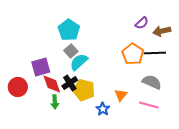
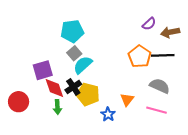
cyan pentagon: (69, 30) -> (72, 31), turned 30
red circle: (18, 87) -> (19, 102), moved

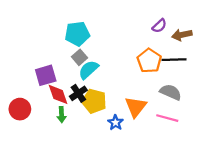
orange triangle: (127, 100) -> (136, 107), size x1.5

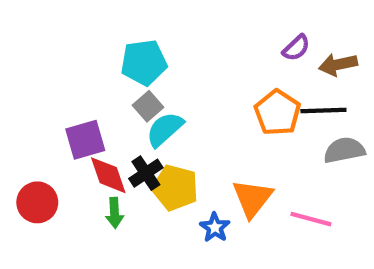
gray semicircle: (171, 92) -> (344, 150), moved, turned -35

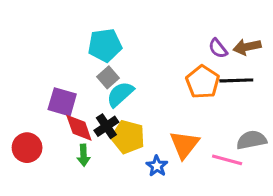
purple semicircle: (296, 48) -> (218, 48), moved, turned 95
purple square: (85, 140) -> (62, 102), turned 32
gray semicircle: (344, 150) -> (252, 140), moved

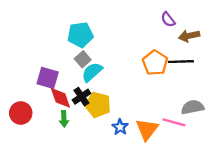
purple semicircle: (218, 48) -> (168, 19), moved
orange triangle: (184, 145) -> (147, 129), moved

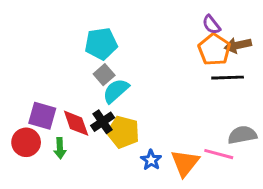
orange pentagon: (155, 63) -> (214, 50), moved
purple square: (48, 78) -> (42, 116), moved
green arrow: (64, 119) -> (60, 148), moved

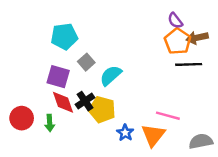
cyan pentagon: (101, 44) -> (64, 36), moved
cyan semicircle: (116, 91) -> (111, 75), moved
purple square: (42, 116) -> (58, 77), moved
gray semicircle: (242, 135) -> (201, 141), moved
pink line: (219, 154) -> (168, 116), moved

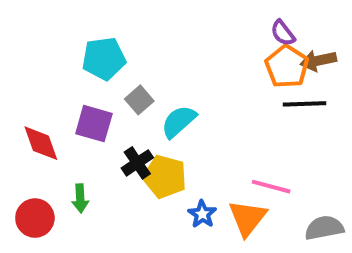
red diamond: (63, 102) -> (41, 143), moved
red circle: (22, 118) -> (35, 218), moved

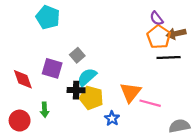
cyan pentagon: (104, 59) -> (48, 17), moved, turned 30
cyan semicircle: (179, 122) -> (87, 77), moved
black cross: (137, 163) -> (76, 90), turned 35
orange triangle: (247, 218) -> (130, 92), moved

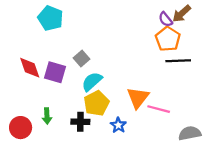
brown arrow: (176, 34) -> (182, 14), moved, turned -30
red diamond: (23, 79) -> (30, 68), moved
black cross: (76, 90) -> (80, 122), moved
yellow pentagon: (91, 98) -> (96, 103), turned 30

